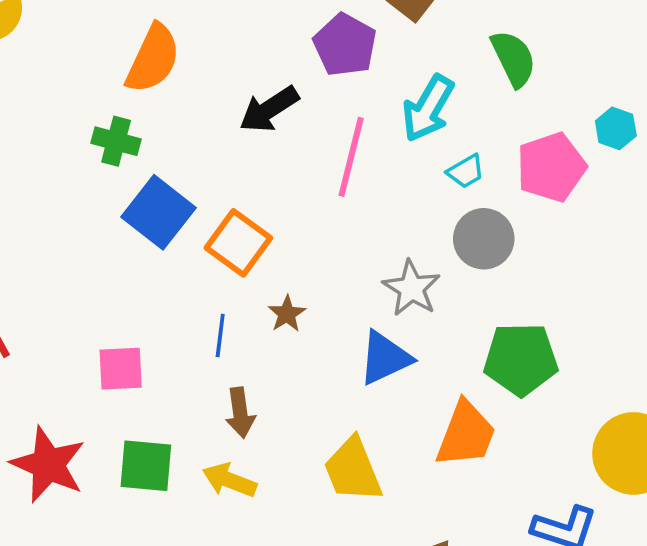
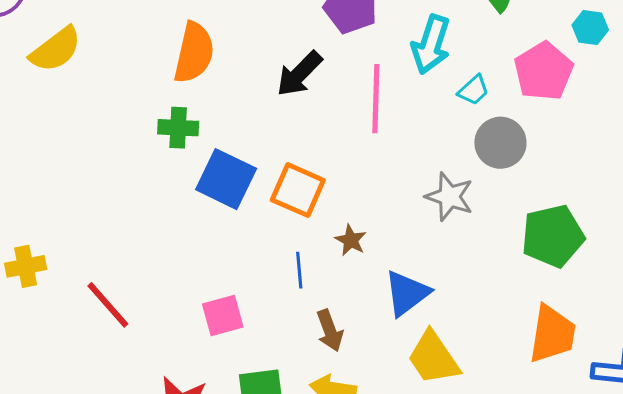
blue triangle: (385, 358) -> (407, 293), moved
orange trapezoid: (466, 434) -> (552, 334), moved

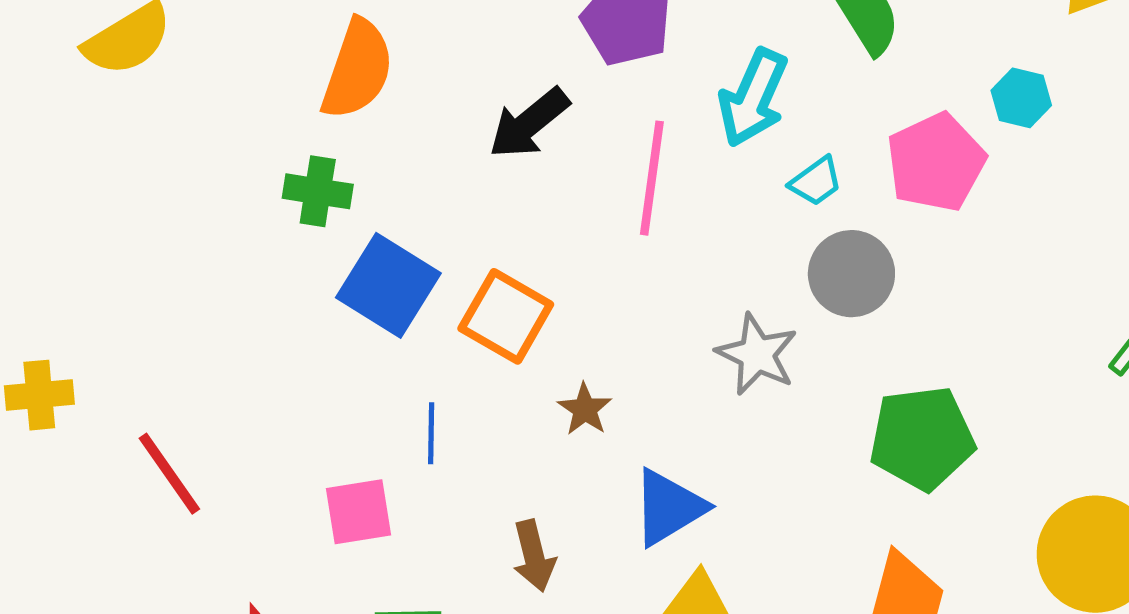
blue line: (299, 270) -> (431, 433), moved

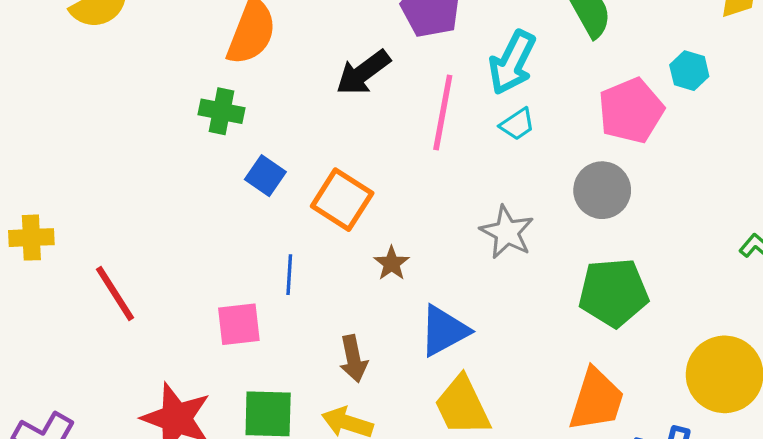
cyan trapezoid: (816, 181) -> (517, 124), moved
gray circle: (851, 274) -> (602, 190), moved
blue square: (388, 285) -> (265, 176), size x0.6

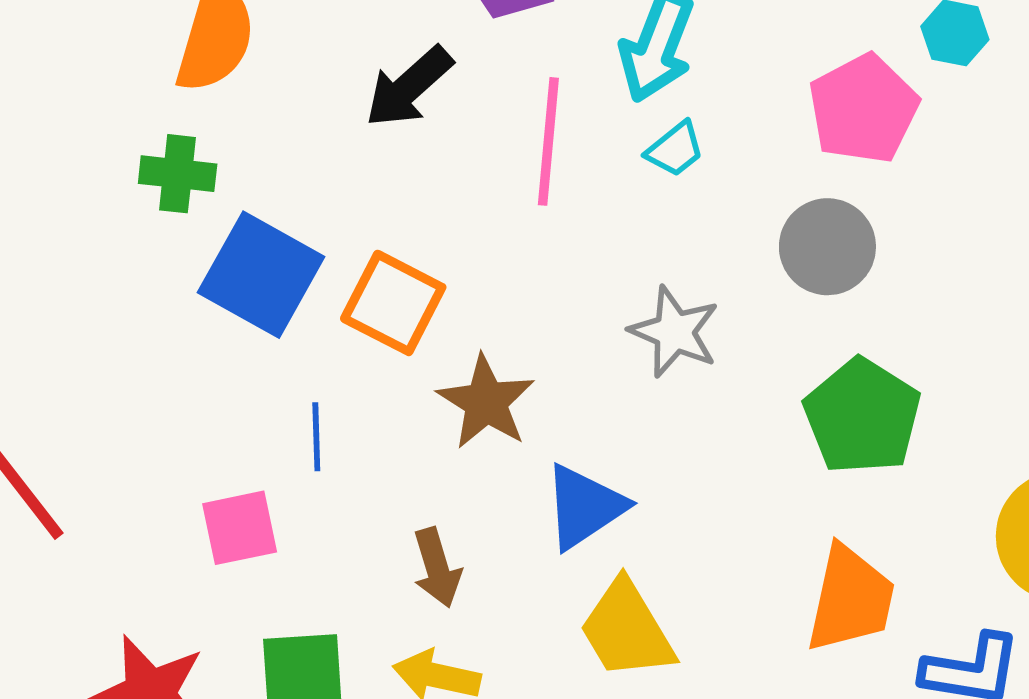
blue square: (265, 176) -> (261, 275), size x1.8
brown star: (392, 263) -> (486, 402), size x1.6
green pentagon: (613, 293) -> (862, 416), turned -30

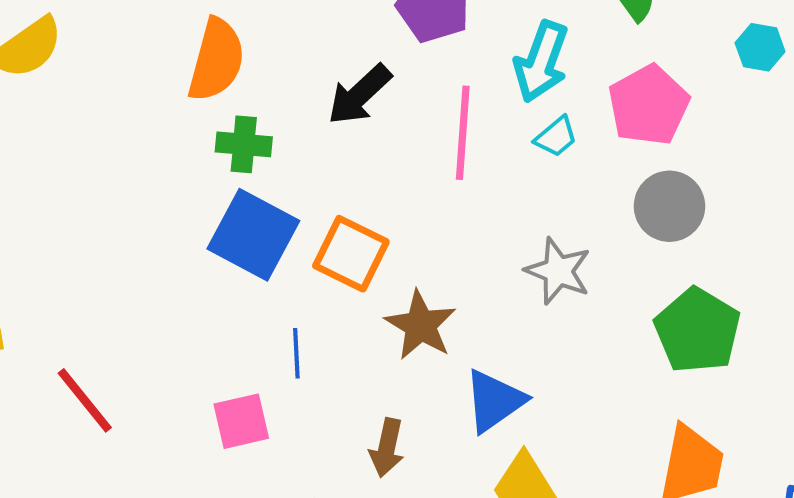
pink pentagon: (863, 109) -> (649, 105), moved
green cross: (178, 174) -> (244, 144), moved
brown arrow: (437, 568) -> (387, 448), turned 30

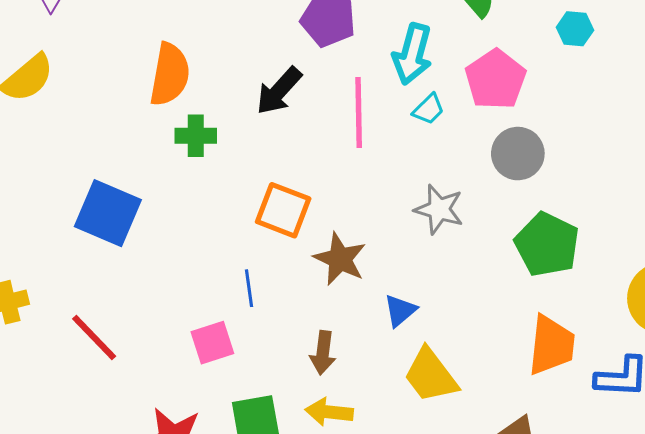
blue square: (253, 235) -> (108, 213), moved
blue triangle: (494, 401) -> (400, 311), size x0.7

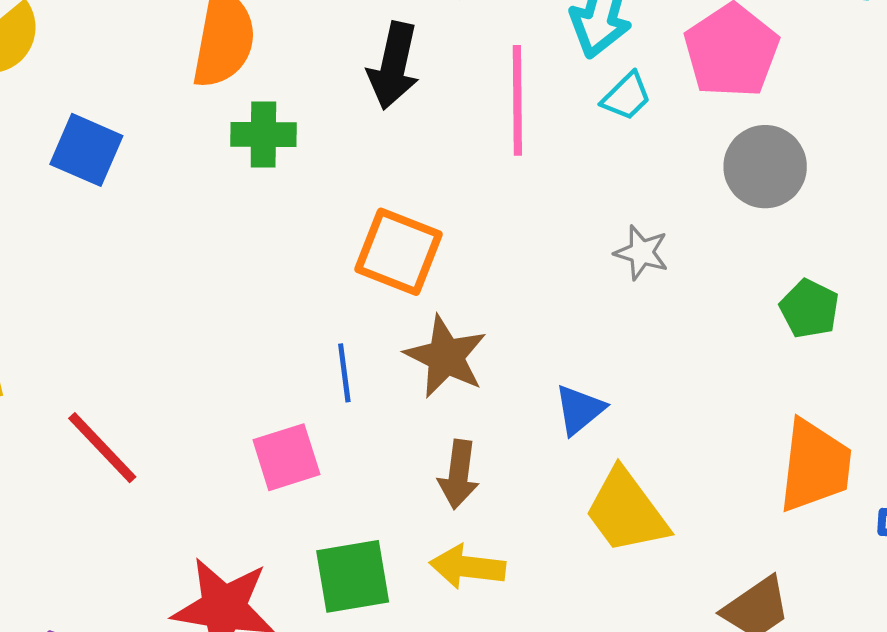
black arrow: (279, 91) -> (394, 66), turned -30
gray star: (439, 209) -> (641, 253), size x0.7
blue square: (108, 213) -> (86, 150), moved, size x0.7
green pentagon: (547, 244) -> (809, 309), size x0.6
brown star: (340, 259) -> (446, 357), moved

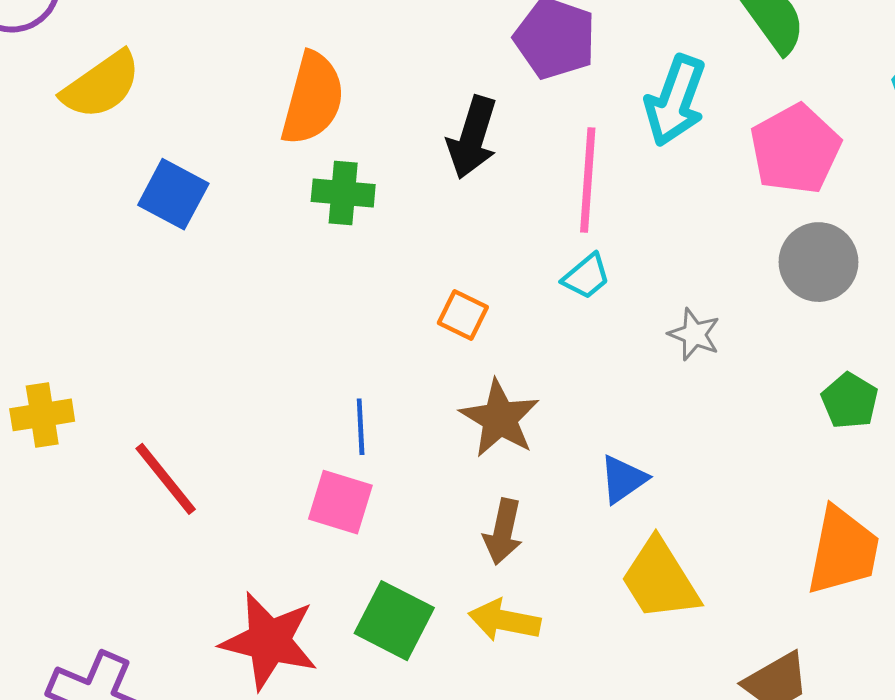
cyan trapezoid: (626, 96) -> (586, 276), moved
orange square: (399, 252) -> (463, 315), size x0.6
blue line: (344, 373) -> (361, 427), moved
pink square: (286, 457) -> (340, 502), turned 30
green square: (353, 576) -> (394, 621), turned 32

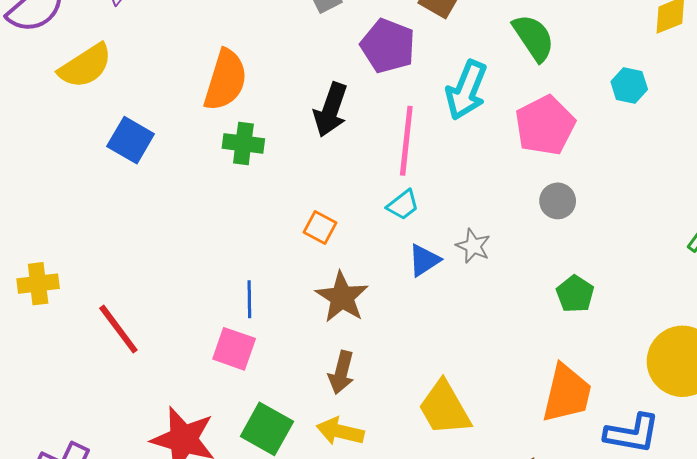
gray circle: (819, 262) -> (558, 201), size x0.7
blue triangle: (623, 479) -> (424, 260), moved

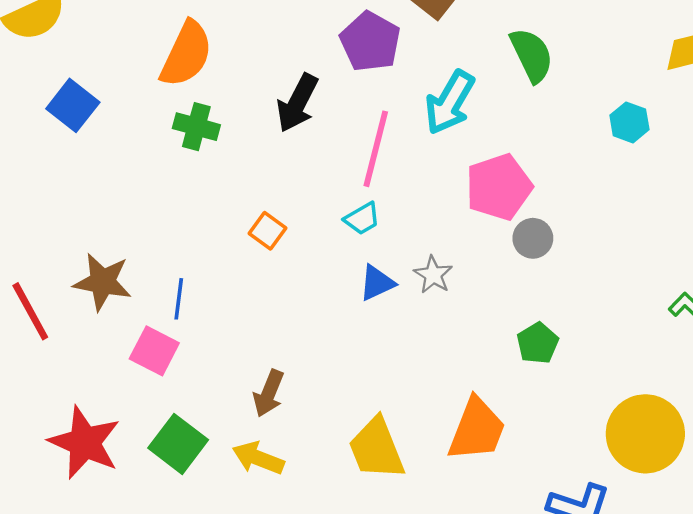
pink pentagon: (545, 125) -> (499, 187), moved
brown star: (342, 297) -> (103, 282), moved, turned -30
orange trapezoid: (567, 393) -> (477, 429), moved

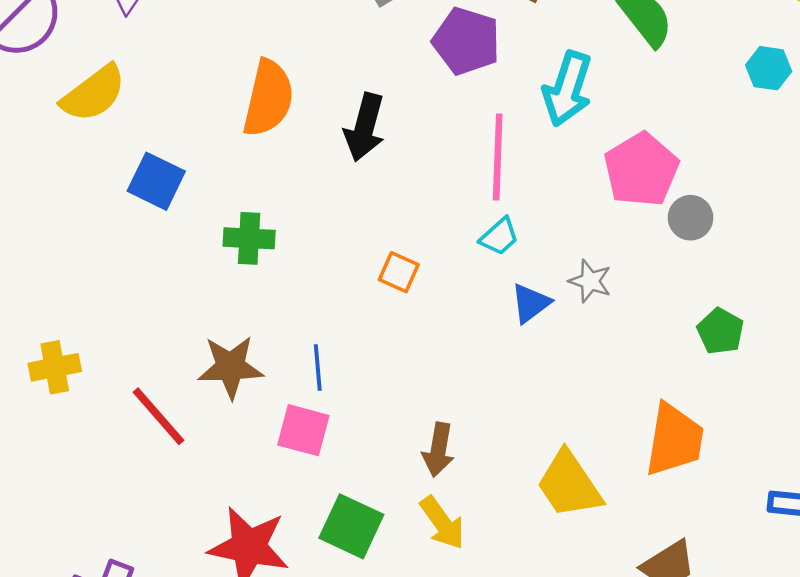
black arrow: (297, 103) -> (365, 127), moved
green cross: (196, 127) -> (249, 238), moved
yellow arrow: (258, 458) -> (442, 523), turned -135

